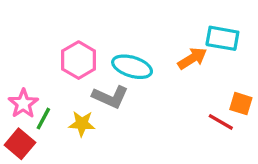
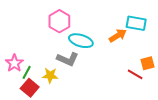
pink hexagon: (79, 60) -> (59, 21), moved
orange square: (241, 104) -> (147, 63), turned -32
red square: (20, 144) -> (30, 88), moved

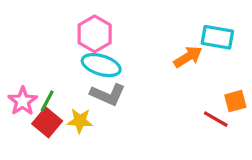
cyan ellipse: (81, 41) -> (101, 65), moved
green line: (27, 72) -> (47, 101), moved
red square: (30, 88) -> (47, 122), moved

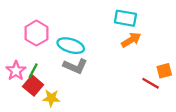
pink hexagon: (95, 34) -> (36, 33), moved
cyan rectangle: (217, 37) -> (125, 18), moved
yellow star: (80, 121) -> (51, 98), moved

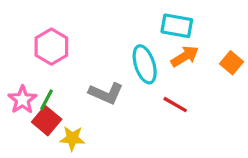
cyan ellipse: (71, 46) -> (145, 64), moved, turned 55
orange square: (164, 71) -> (231, 63), moved, turned -35
red line: (151, 83) -> (175, 105), moved

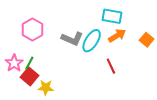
cyan ellipse: (145, 64) -> (92, 41), turned 50
gray L-shape: (106, 93) -> (72, 39), moved
red line: (175, 105) -> (111, 66), turned 35

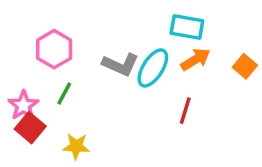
green line: (29, 63) -> (64, 94), moved
red line: (111, 66) -> (185, 111), turned 42
red square: (29, 76) -> (30, 128), moved

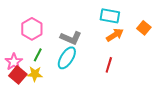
orange square: (245, 66) -> (144, 28), moved
cyan ellipse: (153, 68) -> (67, 58), moved
yellow star: (76, 146) -> (35, 74), moved

